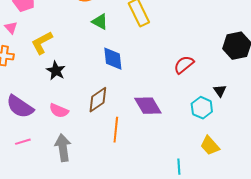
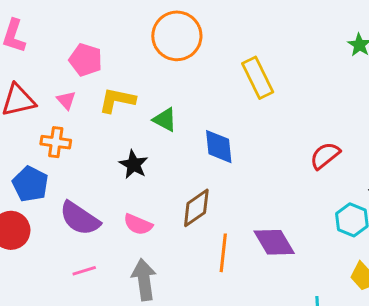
green triangle: (100, 22) -> (165, 120), moved
yellow L-shape: (42, 43) -> (117, 100), moved, turned 40
purple diamond: (148, 106) -> (274, 242), moved

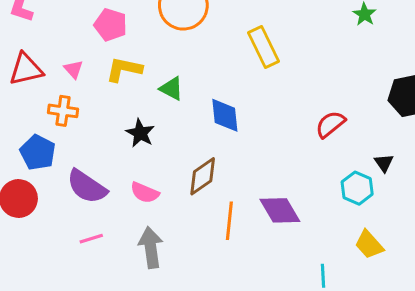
pink pentagon: (86, 60) -> (111, 25), moved

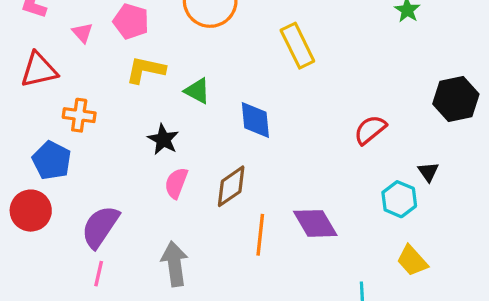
pink triangle: (73, 69) -> (82, 33), moved
purple semicircle: (87, 187) -> (100, 227), moved, turned 90
pink semicircle: (145, 193) -> (176, 183), moved, turned 88
pink line: (91, 239) -> (99, 274), moved, turned -60

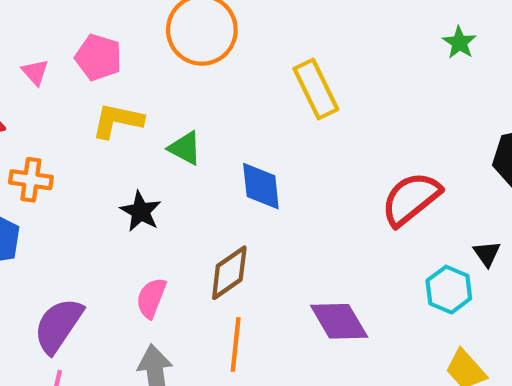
red semicircle: (370, 130) -> (411, 199), size x1.4
pink semicircle: (176, 183) -> (151, 298), moved
orange line: (260, 235) -> (236, 344), moved

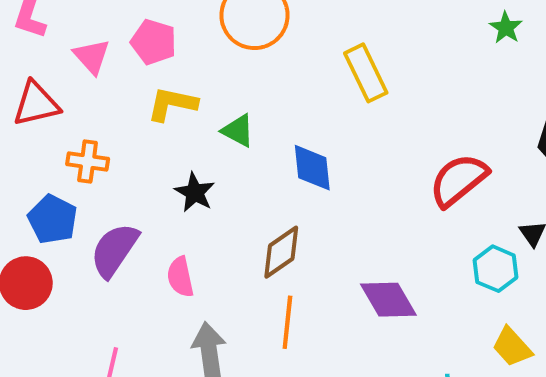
pink triangle: (35, 72) -> (92, 56), size x1.4
pink semicircle: (151, 298) -> (180, 277), moved, turned -33
purple semicircle: (58, 325) -> (114, 250), moved

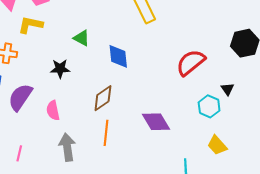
yellow L-shape: (172, 104) -> (30, 25), moved
black star: (195, 192) -> (60, 69), turned -30

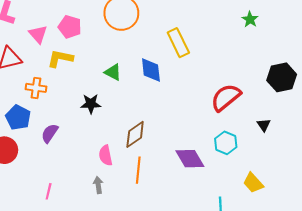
blue diamond: (118, 56) -> (151, 70), moved
purple semicircle: (20, 97) -> (50, 133), size x0.7
cyan hexagon: (209, 106) -> (226, 143), moved
pink semicircle: (53, 110) -> (106, 155), moved
gray arrow: (67, 147) -> (98, 185), size x0.6

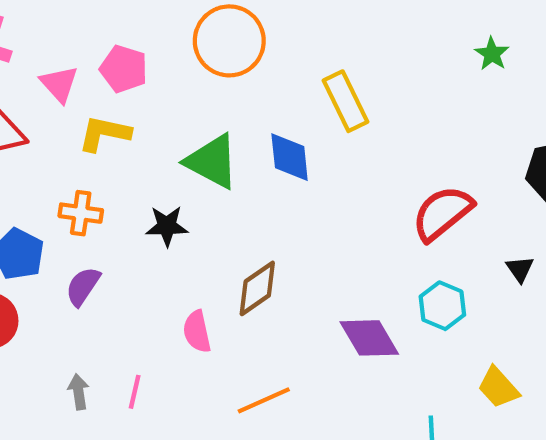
green triangle: (113, 72) -> (212, 161), size x1.6
orange cross: (36, 88) -> (81, 213), moved
orange line: (138, 170) -> (264, 400), moved, turned 60
gray arrow: (98, 185) -> (79, 392), moved
pink line: (49, 191) -> (135, 392), moved

